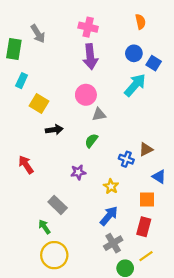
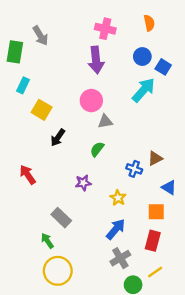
pink cross: (88, 27) -> (105, 29), moved
black arrow: (54, 130) -> (58, 138), turned 133

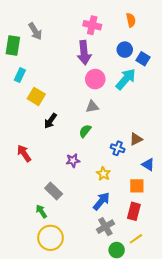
pink circle: (91, 101) -> (95, 79), moved

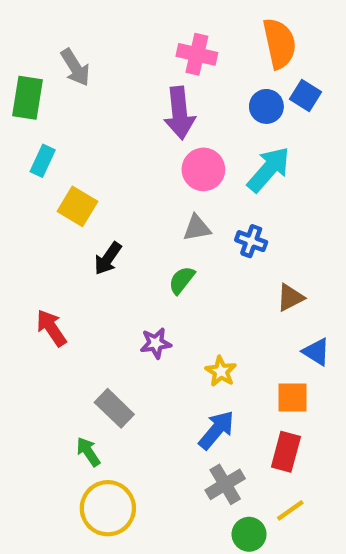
orange semicircle: (131, 20) -> (279, 43), size x1.6
blue square: (143, 59) -> (305, 96), moved
blue cross: (118, 148) -> (251, 241), moved

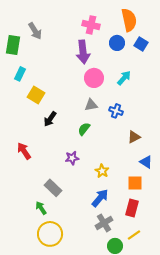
blue circle: (266, 106) -> (117, 43), moved
cyan arrow: (269, 169) -> (124, 78), size x0.7

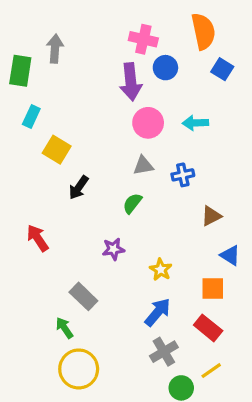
gray arrow: (35, 31) -> (55, 49), turned -144
blue circle: (117, 43) -> (165, 68), moved
cyan arrow: (124, 78) -> (195, 123), turned -133
blue cross: (116, 111) -> (183, 175), turned -32
red rectangle: (132, 208) -> (208, 328), turned -66

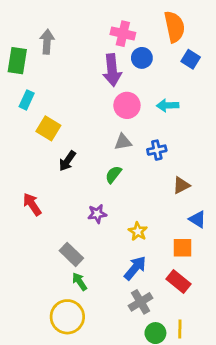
green arrow: (64, 328) -> (80, 282), moved
yellow line: (211, 371) -> (180, 329), moved, turned -54

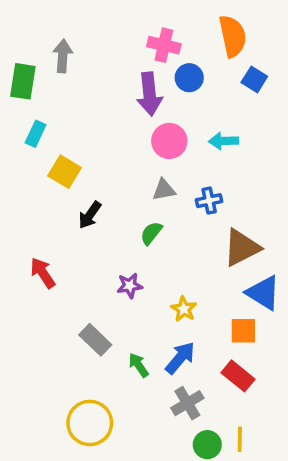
brown triangle: (181, 185) -> (242, 248), size x1.6
blue triangle: (197, 219) -> (263, 293), size x1.5
green arrow: (80, 282) -> (139, 365), moved

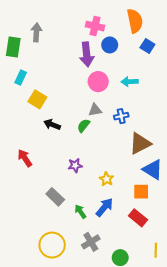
black arrow: (90, 215) -> (52, 125), turned 77
green semicircle: (151, 233) -> (84, 126), moved
gray cross: (187, 403) -> (91, 242), moved
yellow line: (240, 439) -> (156, 250), moved

